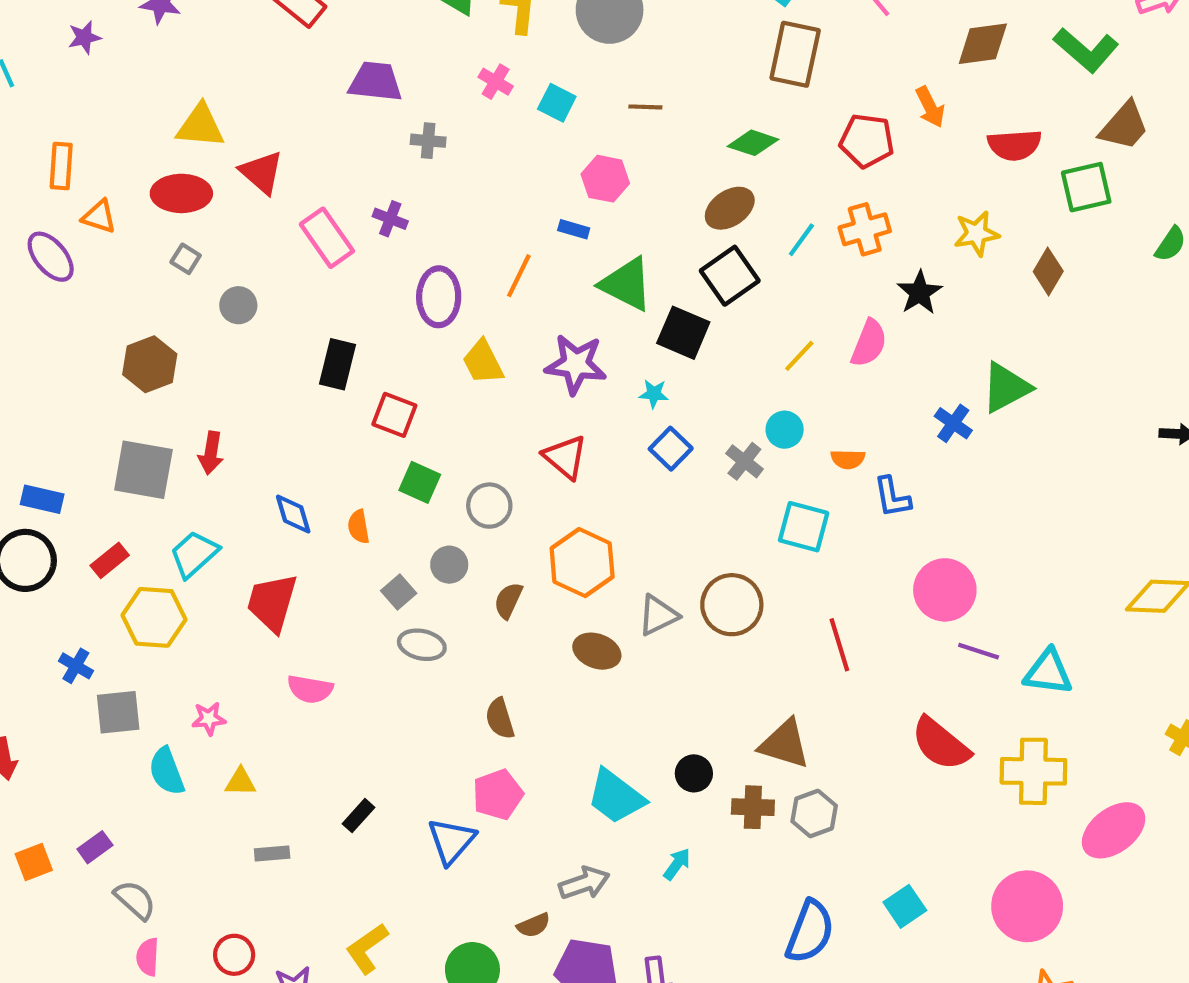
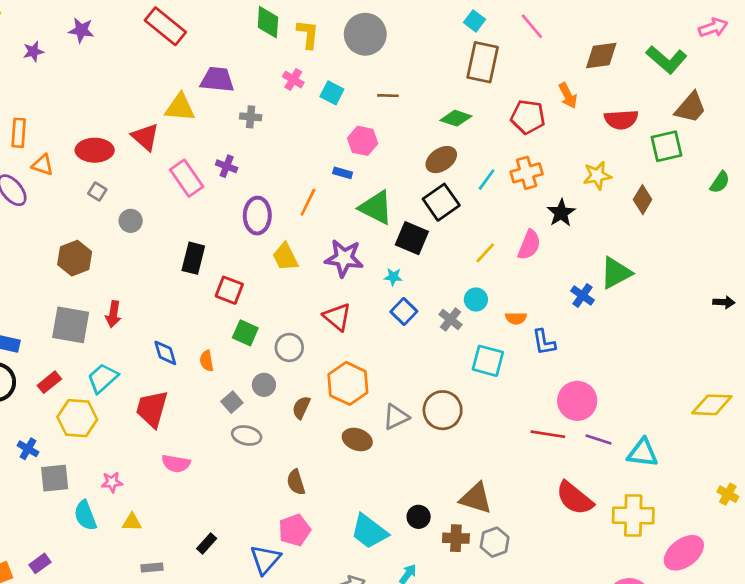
yellow triangle: (200, 126) -> (180, 108), moved
red line: (839, 645) -> (548, 434), moved, turned -64

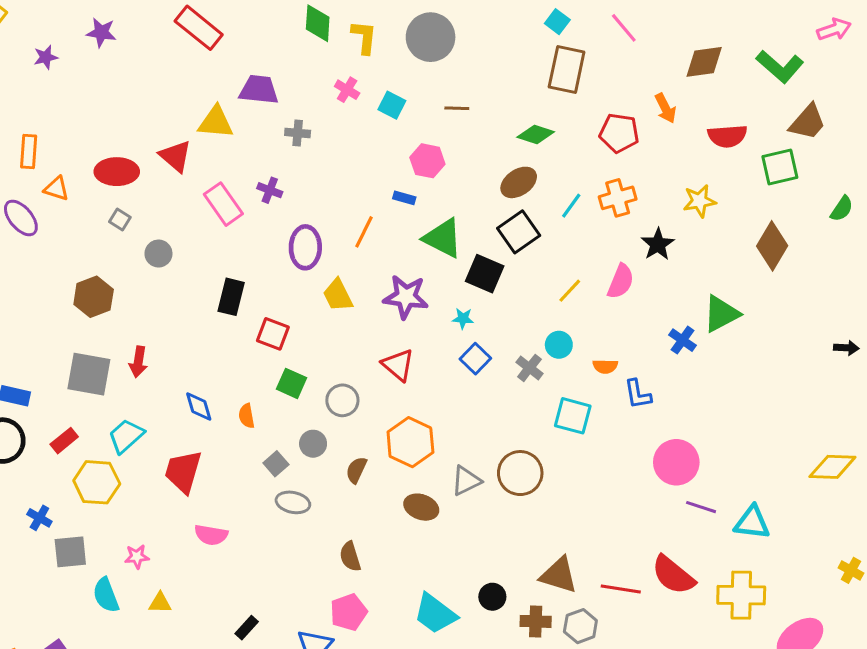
brown diamond: (643, 200) -> (772, 246), moved, size x1.4
red line: (548, 434) -> (621, 589), moved

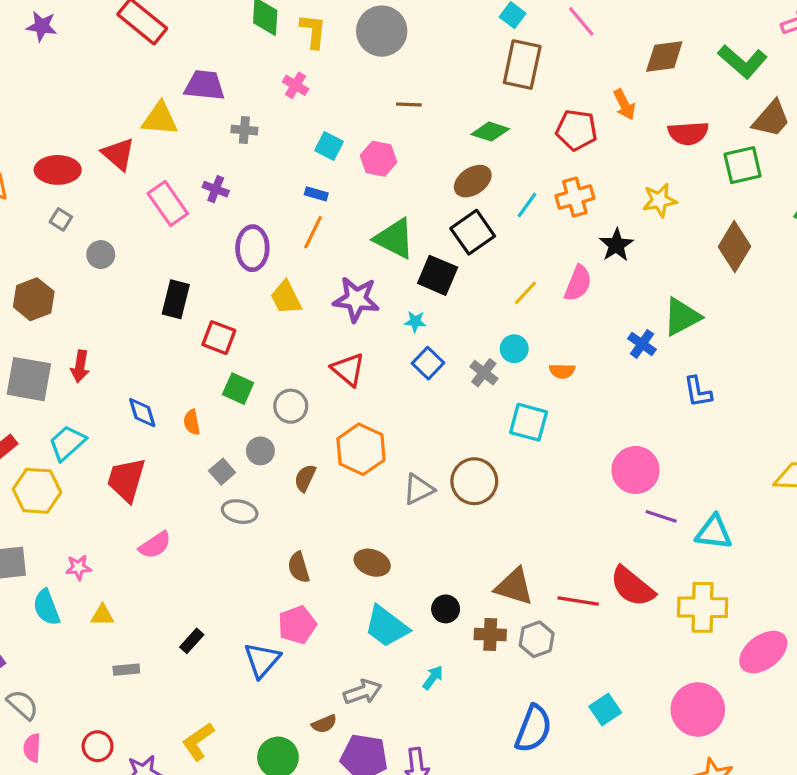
cyan square: (392, 105) -> (329, 146), moved
blue rectangle: (404, 198) -> (316, 194), moved
blue L-shape: (638, 394) -> (698, 392), moved
brown ellipse: (421, 507) -> (372, 563), moved
pink semicircle: (211, 535) -> (155, 545), turned -44

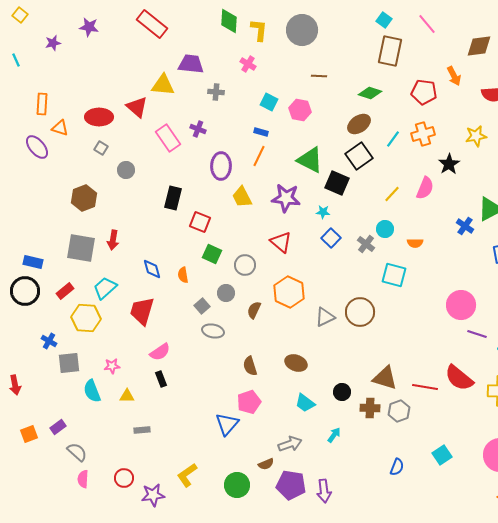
cyan trapezoid: (387, 626) -> (305, 403), size x0.7
black rectangle: (192, 641) -> (161, 379), moved, turned -63
blue semicircle: (533, 729) -> (397, 467), size x0.6

